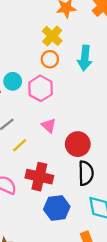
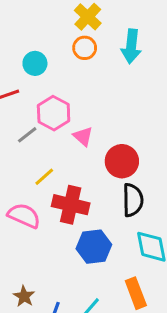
cyan circle: (13, 81) -> (35, 63), moved
pink hexagon: (41, 88) -> (54, 113), moved
yellow line: (20, 145) -> (44, 177), moved

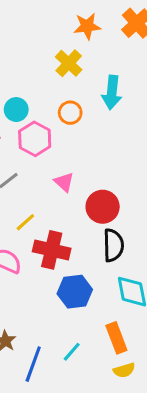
orange circle: (85, 48) -> (70, 113), moved
pink hexagon: (54, 113) -> (35, 139), moved

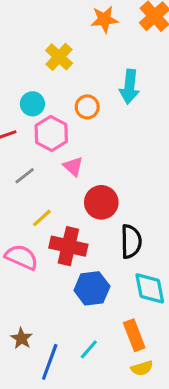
yellow cross: (69, 63) -> (59, 57), moved
pink triangle: (64, 182) -> (73, 166), moved
red circle: (103, 207) -> (101, 202), moved

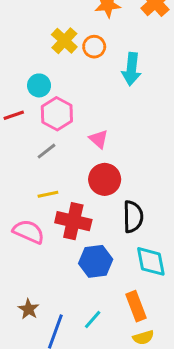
orange circle: (87, 107) -> (94, 47), moved
pink triangle: (73, 166) -> (99, 139), moved
gray line: (25, 176) -> (46, 151), moved
yellow line: (42, 218) -> (48, 194), turned 30

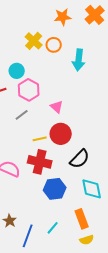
yellow line: (48, 194) -> (40, 139), moved
black semicircle: (133, 217) -> (80, 159), turned 45

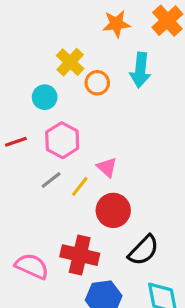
orange circle: (54, 45) -> (97, 83), moved
cyan arrow: (79, 60) -> (140, 70), moved
cyan circle: (17, 71) -> (45, 97), moved
yellow line: (40, 139) -> (80, 186), moved, turned -40

